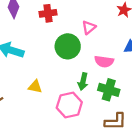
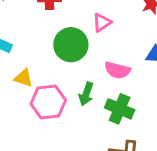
yellow triangle: (35, 87) -> (24, 78), moved
pink hexagon: (69, 105) -> (48, 102), moved

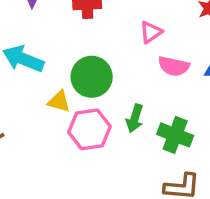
green circle: (71, 45) -> (92, 77), moved
pink semicircle: (117, 70) -> (174, 66), moved

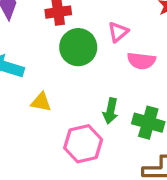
green circle: (92, 77) -> (78, 47), moved
pink hexagon: (90, 129) -> (83, 144), moved

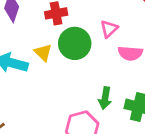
yellow triangle: (41, 102) -> (43, 52), moved, turned 36

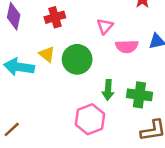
green circle: (75, 43) -> (77, 59), moved

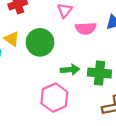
green arrow: (108, 90) -> (70, 70), turned -96

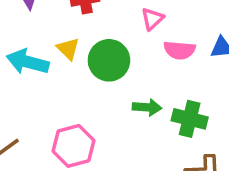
pink hexagon: (54, 98) -> (73, 146), moved

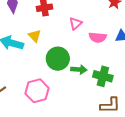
pink triangle: (152, 19) -> (76, 23), moved
green circle: (109, 60) -> (58, 59), moved

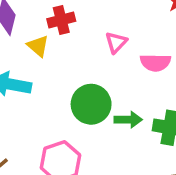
yellow triangle: (35, 36) -> (38, 46), moved

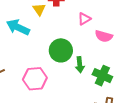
green arrow: (128, 120) -> (80, 65), turned 70

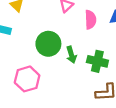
pink semicircle: (104, 36) -> (91, 20), turned -96

